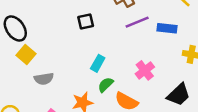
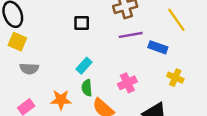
yellow square: (26, 55) -> (17, 42), turned -30
green semicircle: (106, 85) -> (87, 88), turned -63

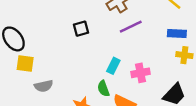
blue rectangle: (158, 47) -> (177, 33), moved
cyan rectangle: (84, 66) -> (113, 66), moved
pink cross: (127, 83) -> (140, 73), turned 30

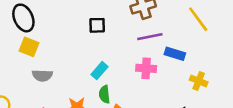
blue rectangle: (177, 33) -> (175, 54), moved
cyan rectangle: (113, 66) -> (100, 71), moved
pink cross: (140, 73) -> (146, 68), moved

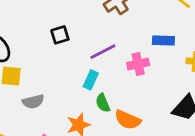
black square: (97, 25) -> (60, 35), moved
purple line: (150, 37) -> (103, 52), moved

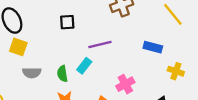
pink cross: (138, 64) -> (125, 84), moved, turned -30
green semicircle: (103, 103) -> (62, 74), moved

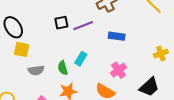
purple line: (100, 45) -> (83, 26), moved
blue rectangle: (153, 47) -> (117, 36), moved
yellow cross: (176, 71) -> (161, 53), turned -32

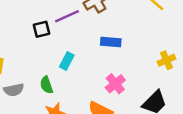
purple line: (83, 26) -> (67, 16), moved
cyan rectangle: (81, 59) -> (67, 61), moved

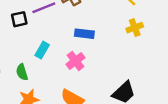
yellow cross: (166, 60) -> (135, 28), moved
pink cross: (115, 84) -> (76, 61), moved

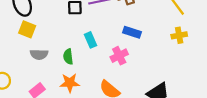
cyan rectangle: (42, 50) -> (90, 40), turned -64

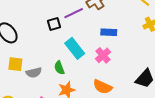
yellow square: (27, 29) -> (15, 64), moved
cyan rectangle: (90, 40) -> (75, 48), size x1.5

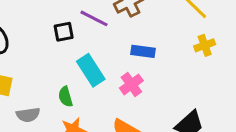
purple line: (74, 13) -> (94, 18), turned 48
gray semicircle: (34, 73) -> (28, 115), moved

